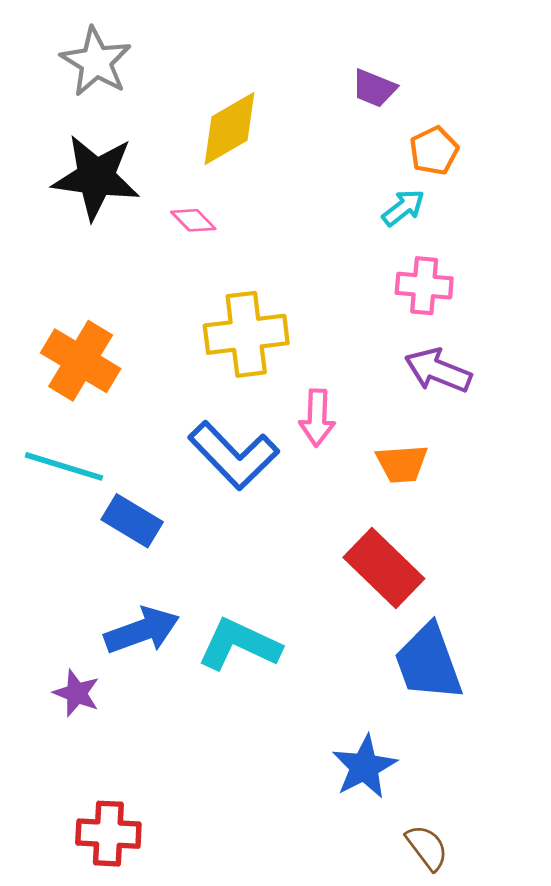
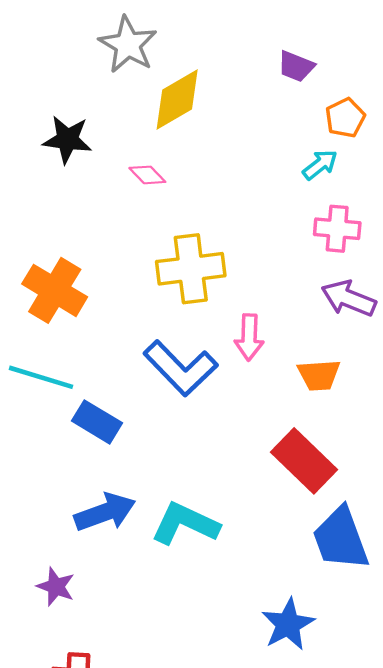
gray star: (96, 62) -> (128, 45), moved
black star: (96, 177) -> (67, 139), size x0.7
purple star: (76, 693) -> (56, 587), moved

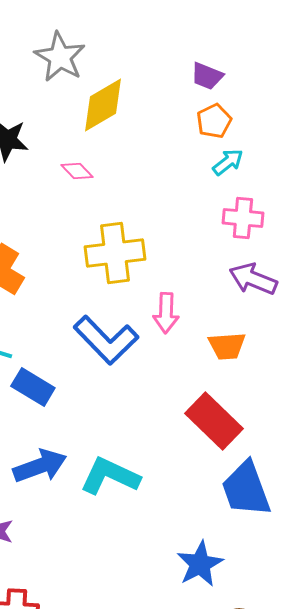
orange pentagon: (345, 118) -> (214, 121), moved

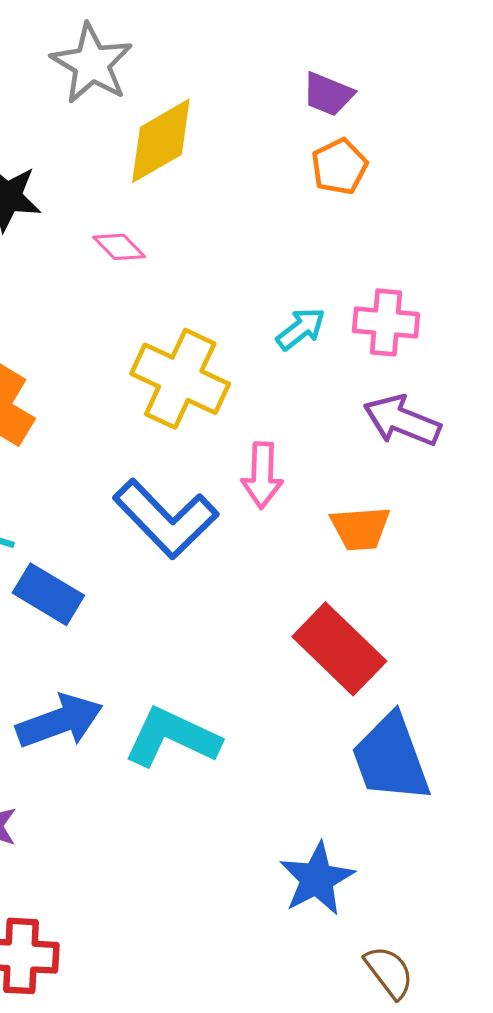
cyan arrow: (228, 162) -> (301, 329), moved
yellow cross: (115, 253) -> (180, 379), turned 32

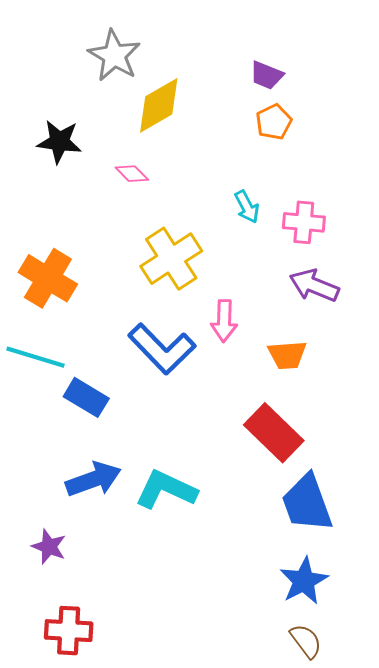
cyan arrow: (301, 329) -> (247, 207), moved, turned 100
yellow cross: (180, 379) -> (171, 259), turned 32
blue star: (317, 879) -> (304, 581), moved

